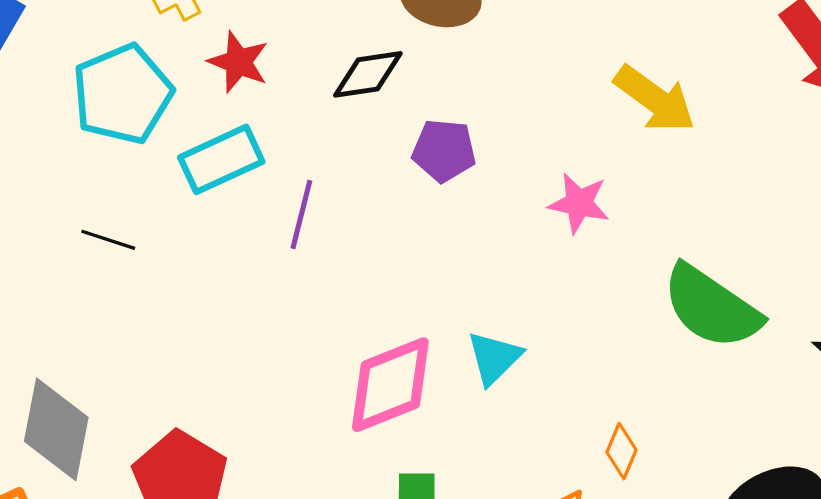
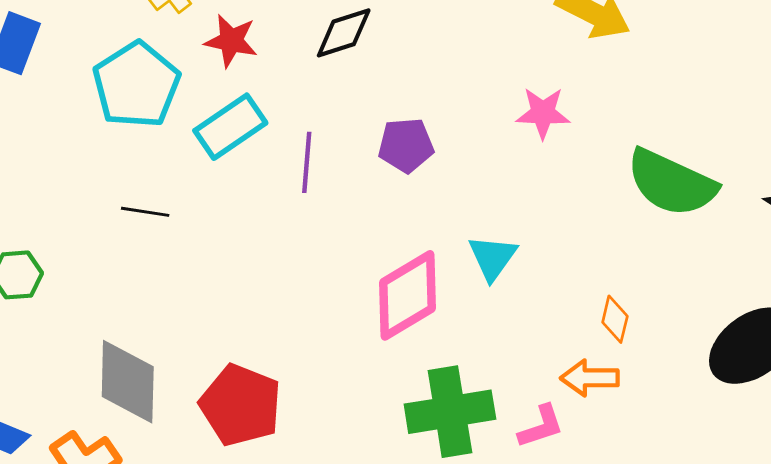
purple pentagon: (444, 151) -> (406, 145), moved

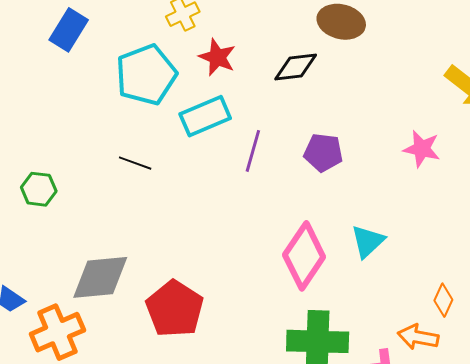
pink diamond: (407, 295) -> (304, 256), turned -36
gray diamond: (128, 382) -> (100, 277), turned 72

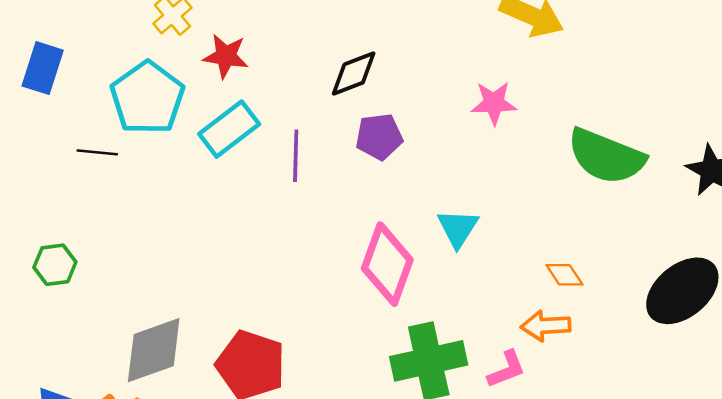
black diamond: (296, 67) -> (354, 74), moved
black line: (135, 163) -> (97, 152), moved
orange diamond: (443, 300) -> (564, 275), turned -44

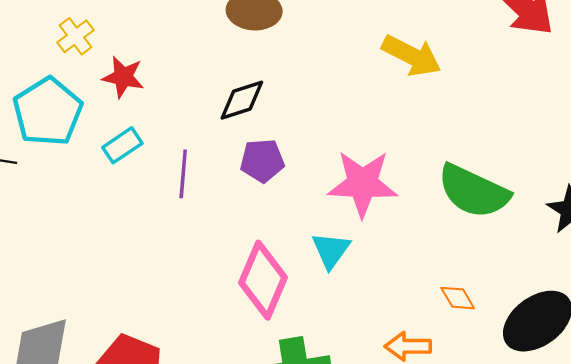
pink star: (494, 103) -> (363, 184), moved, size x1.6
cyan rectangle: (229, 129) -> (122, 145), size x0.7
orange diamond: (564, 275) -> (458, 298), moved

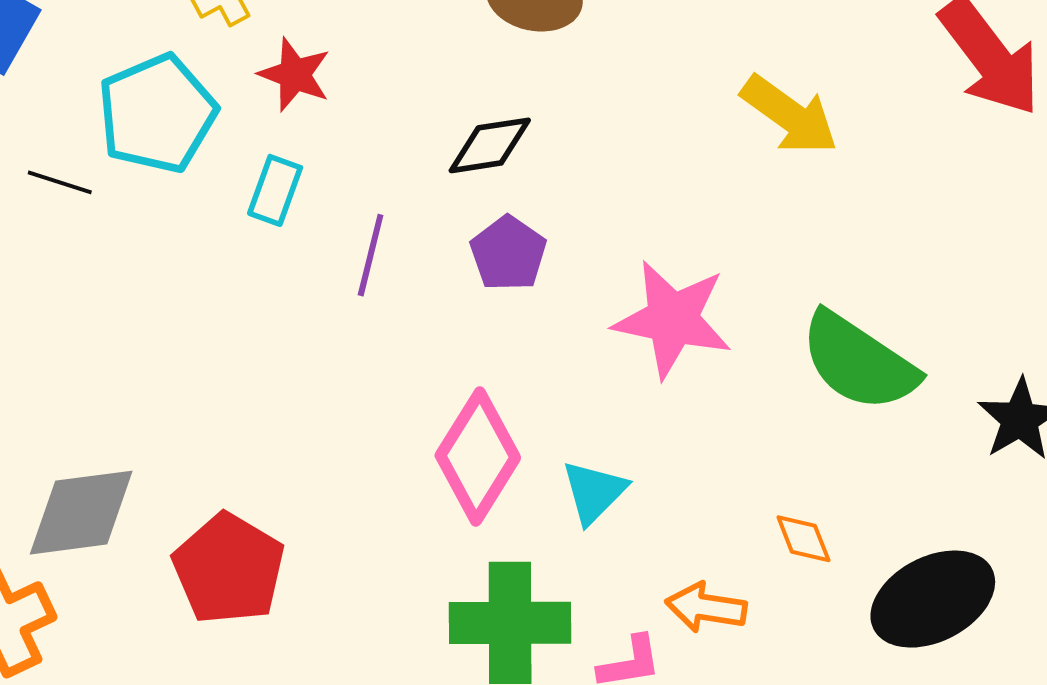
cyan rectangle: (122, 145) -> (275, 190), turned -45
purple pentagon: (262, 161) -> (508, 253), turned 30
cyan triangle: (331, 250) -> (594, 492), moved

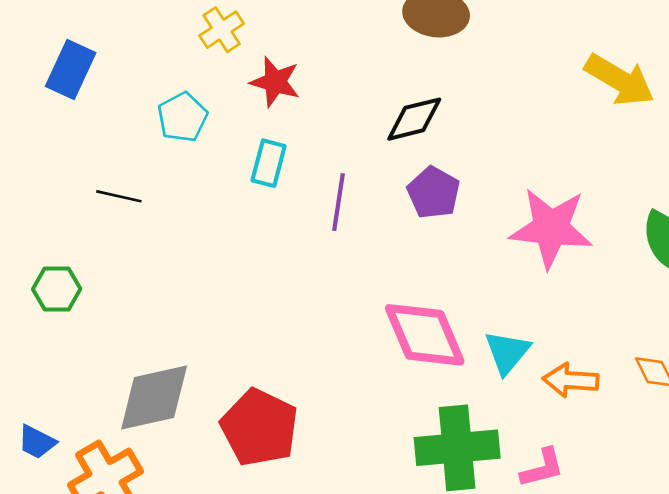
cyan pentagon: (157, 114) -> (182, 117), size x0.6
black line: (60, 182) -> (119, 196), moved
pink diamond: (478, 457) -> (425, 335), turned -50
orange arrow: (706, 607) -> (571, 380), moved

